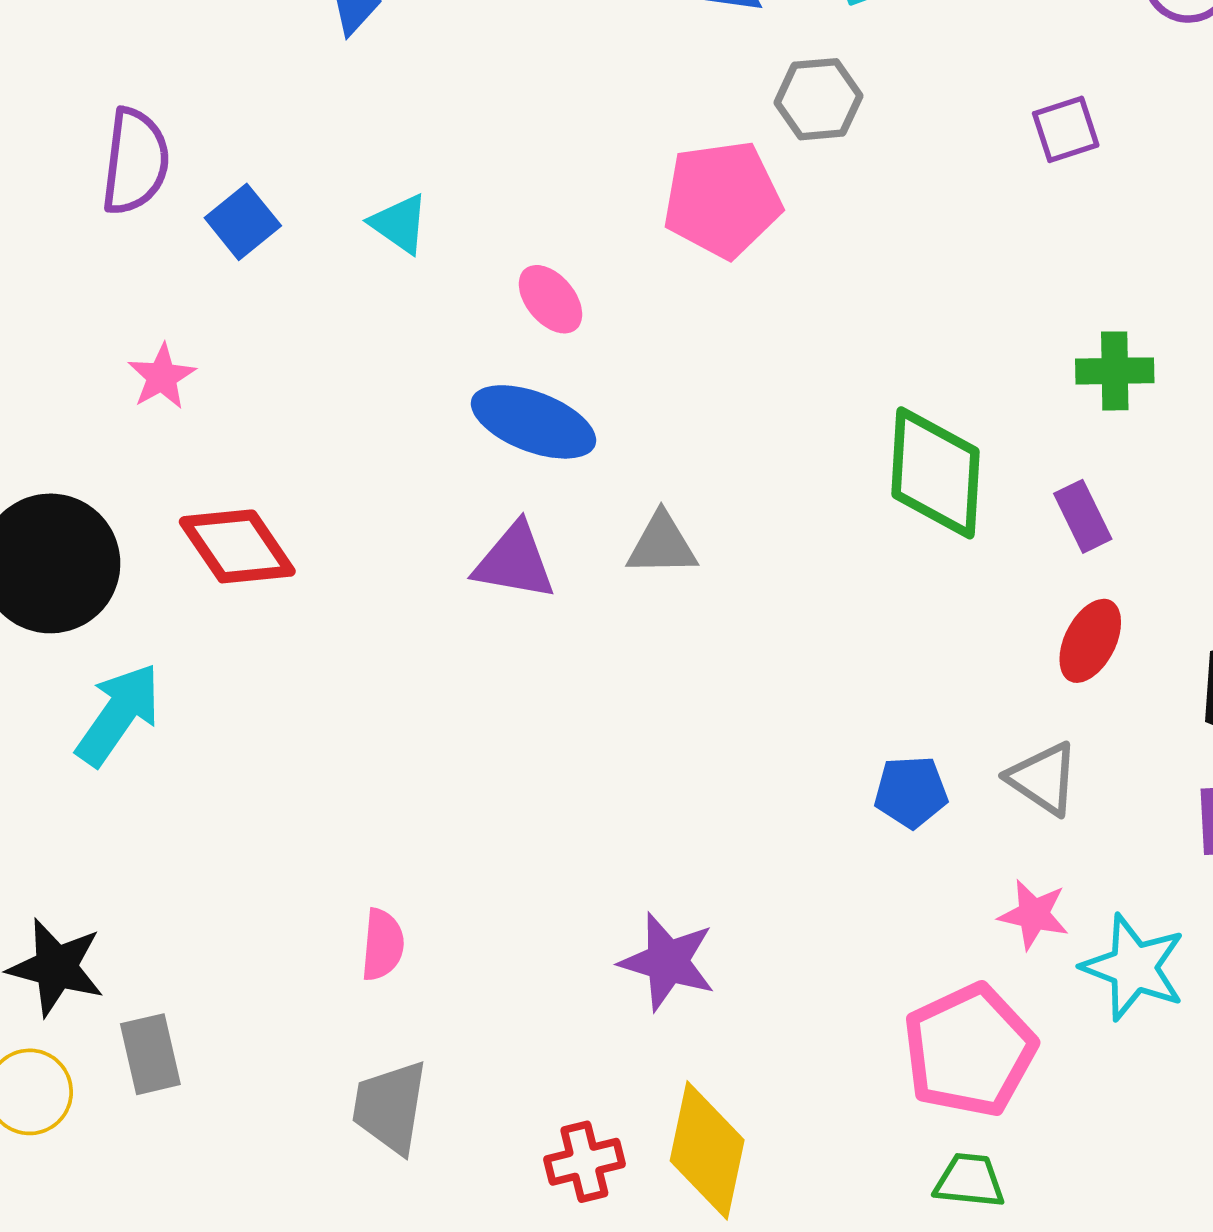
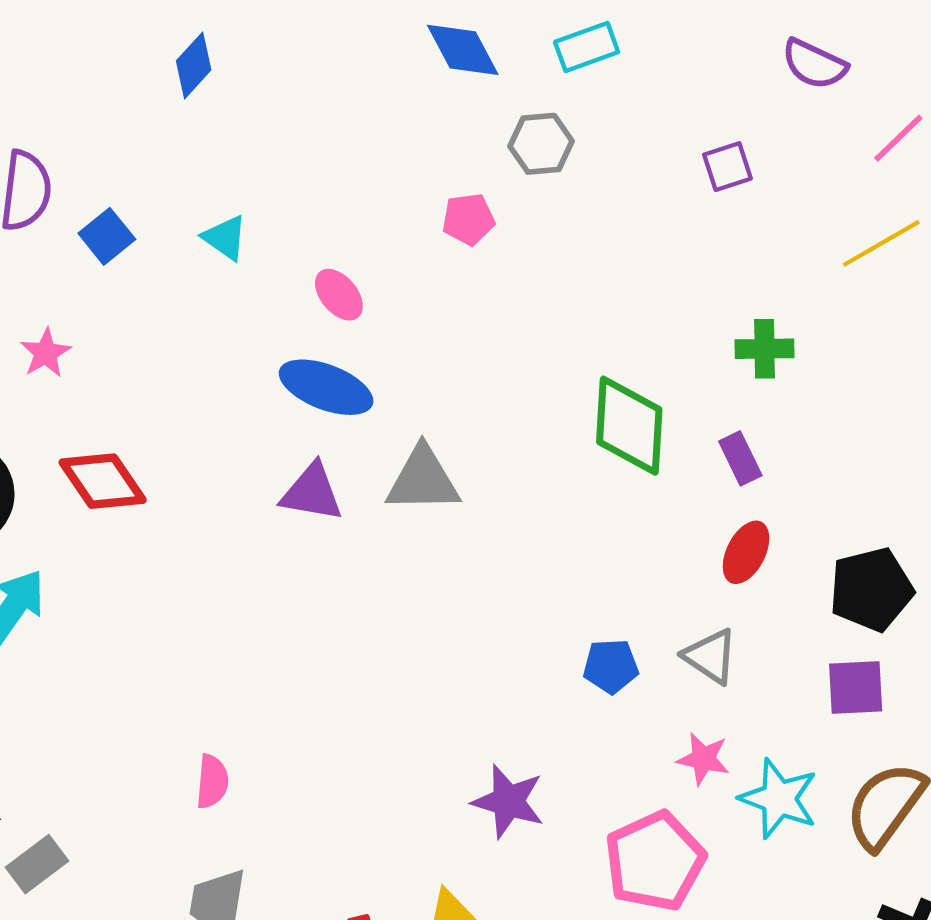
pink pentagon: (722, 199) -> (468, 219), size x0.6
gray triangle: (662, 545) -> (423, 480), size x1.4
purple star: (667, 962) -> (508, 801), moved
gray rectangle: (150, 1054) -> (37, 864), turned 66

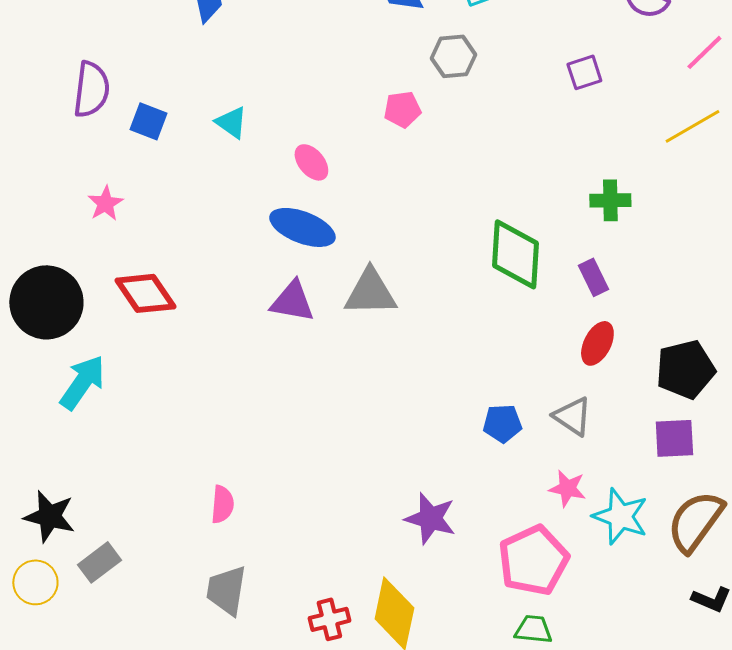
blue square: (107, 236) -> (148, 121), turned -30

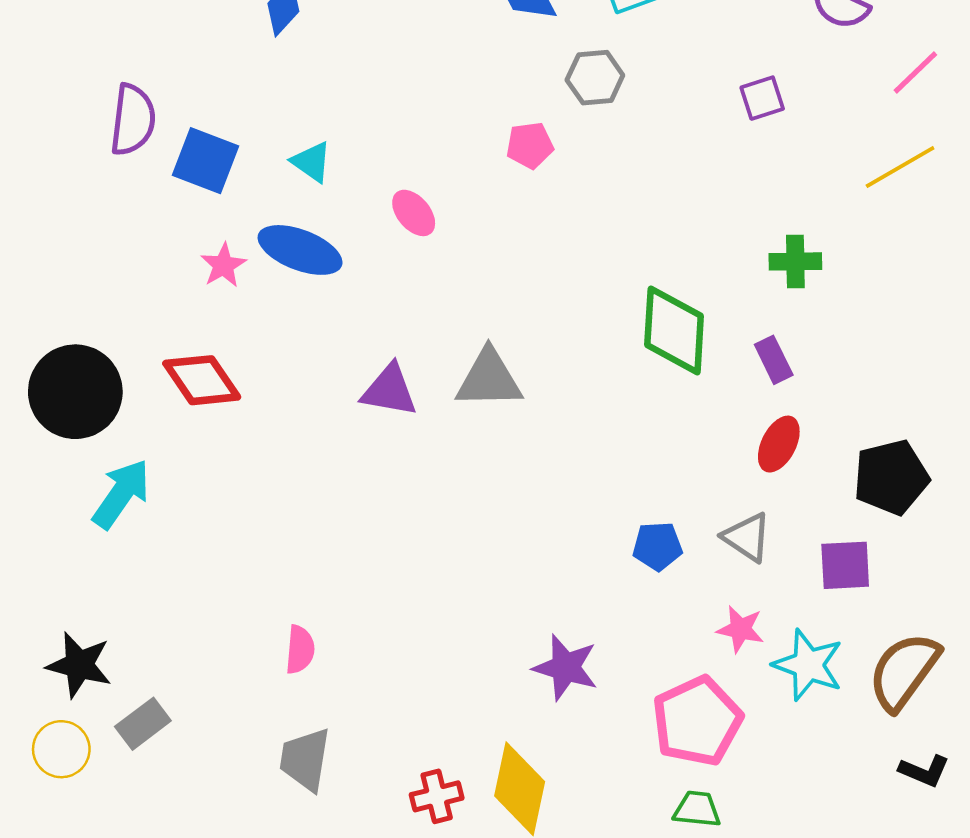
blue square: (148, 121) -> (206, 161), size x1.4
pink star: (105, 203) -> (223, 265), moved
blue ellipse: (302, 227) -> (300, 250), moved
purple square: (674, 438) -> (845, 565), moved

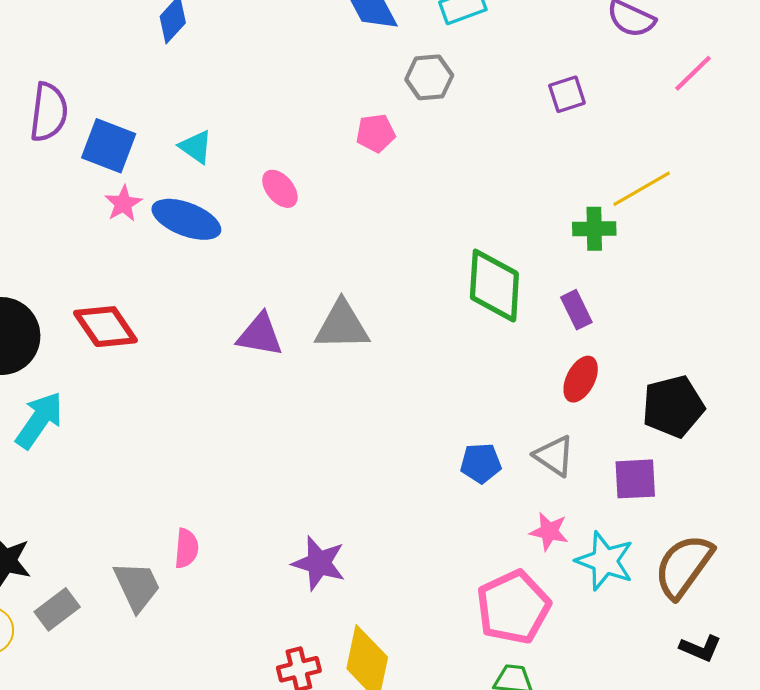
yellow line: (900, 167) -> (642, 189), moved
pink star: (223, 265) -> (123, 204), moved
purple star: (566, 667) -> (319, 563), moved
gray trapezoid: (305, 759) -> (137, 586), moved, turned 146

